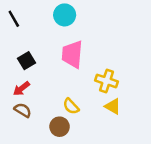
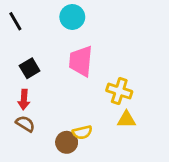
red arrow: (21, 89) -> (24, 100), turned -48
yellow semicircle: (71, 106) -> (82, 132), moved, turned -60
yellow triangle: (113, 106) -> (126, 120), turned -30

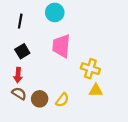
black line: (15, 21) -> (20, 21), moved, turned 40
yellow semicircle: (82, 132) -> (62, 100), turned -40
brown circle: (67, 142) -> (40, 99), moved

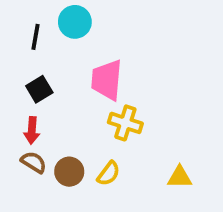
cyan circle: (55, 12) -> (75, 22), moved
yellow cross: (90, 69) -> (125, 123), moved
yellow triangle: (96, 90) -> (180, 177), moved

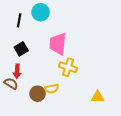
brown semicircle: (34, 162) -> (11, 84), moved
yellow semicircle: (109, 173) -> (52, 89), moved, turned 40

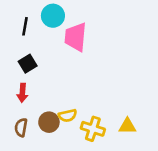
pink trapezoid: (58, 44) -> (76, 37), moved
yellow cross: (68, 67) -> (93, 129), moved
brown semicircle: (11, 84) -> (21, 127), moved, turned -112

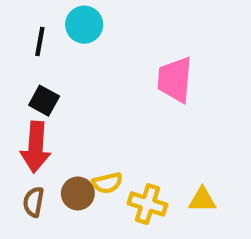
pink trapezoid: (76, 37) -> (175, 80), moved
black square: (28, 64) -> (44, 101), turned -30
red arrow: (22, 93) -> (36, 147), size x1.6

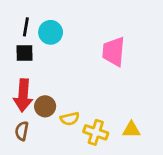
cyan circle: (84, 25) -> (51, 32), moved
black square: (44, 101) -> (25, 53), moved, turned -30
brown circle: (78, 193) -> (45, 106), moved

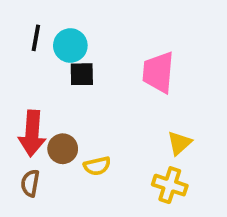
black square: (25, 53) -> (82, 74), moved
yellow triangle: (131, 130) -> (179, 143), moved, turned -42
yellow cross: (96, 132) -> (170, 185), moved

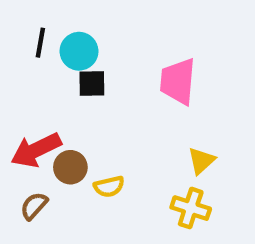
red arrow: (32, 133) -> (36, 150), turned 60
brown semicircle: (30, 183) -> (34, 206), turned 32

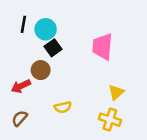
black square: (92, 83) -> (53, 48), turned -35
red arrow: (36, 150) -> (21, 86), size x0.7
brown circle: (70, 167) -> (41, 70), moved

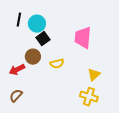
yellow semicircle: (63, 107) -> (57, 64), moved

